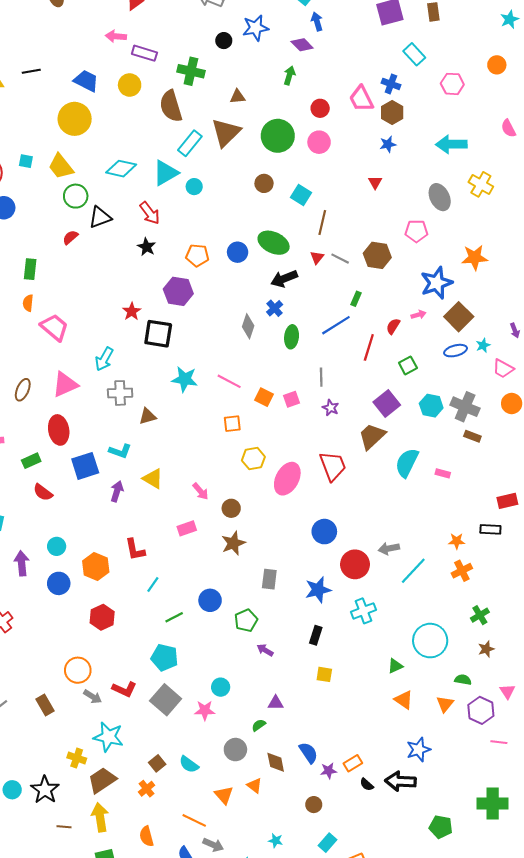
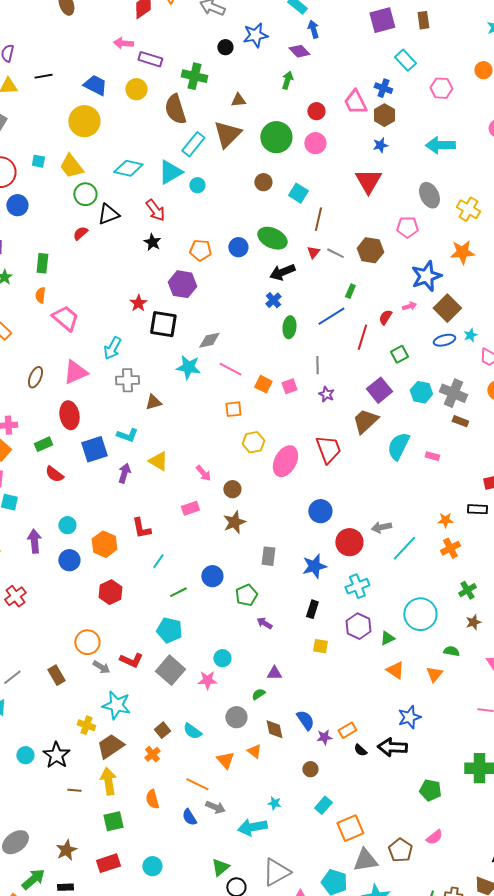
red triangle: (375, 182) -> (368, 181), size x2.0
yellow cross: (481, 184) -> (468, 209), moved
gray diamond: (248, 326) -> (209, 340), moved, turned 60
purple hexagon: (481, 710) -> (358, 626), moved

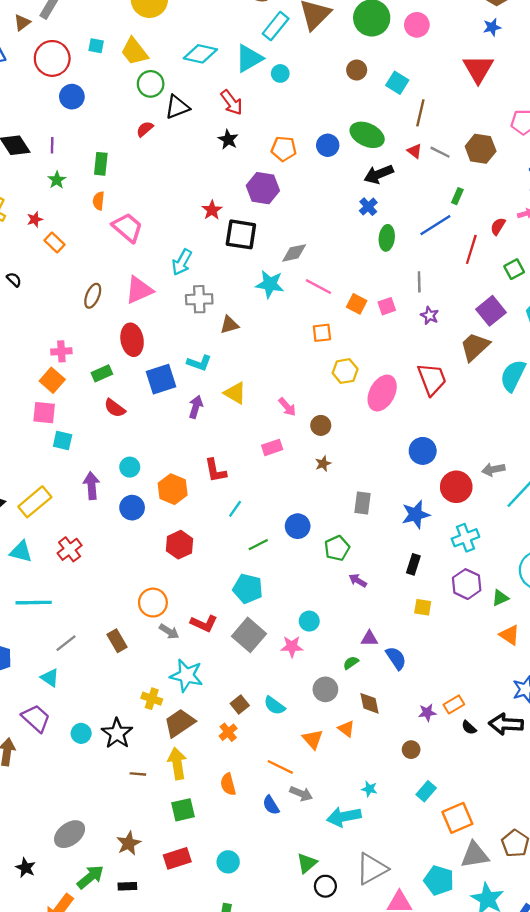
red triangle: (313, 252) -> (415, 151), turned -32
brown star: (234, 522) -> (323, 464), size x0.6
blue semicircle: (305, 720) -> (396, 658), moved

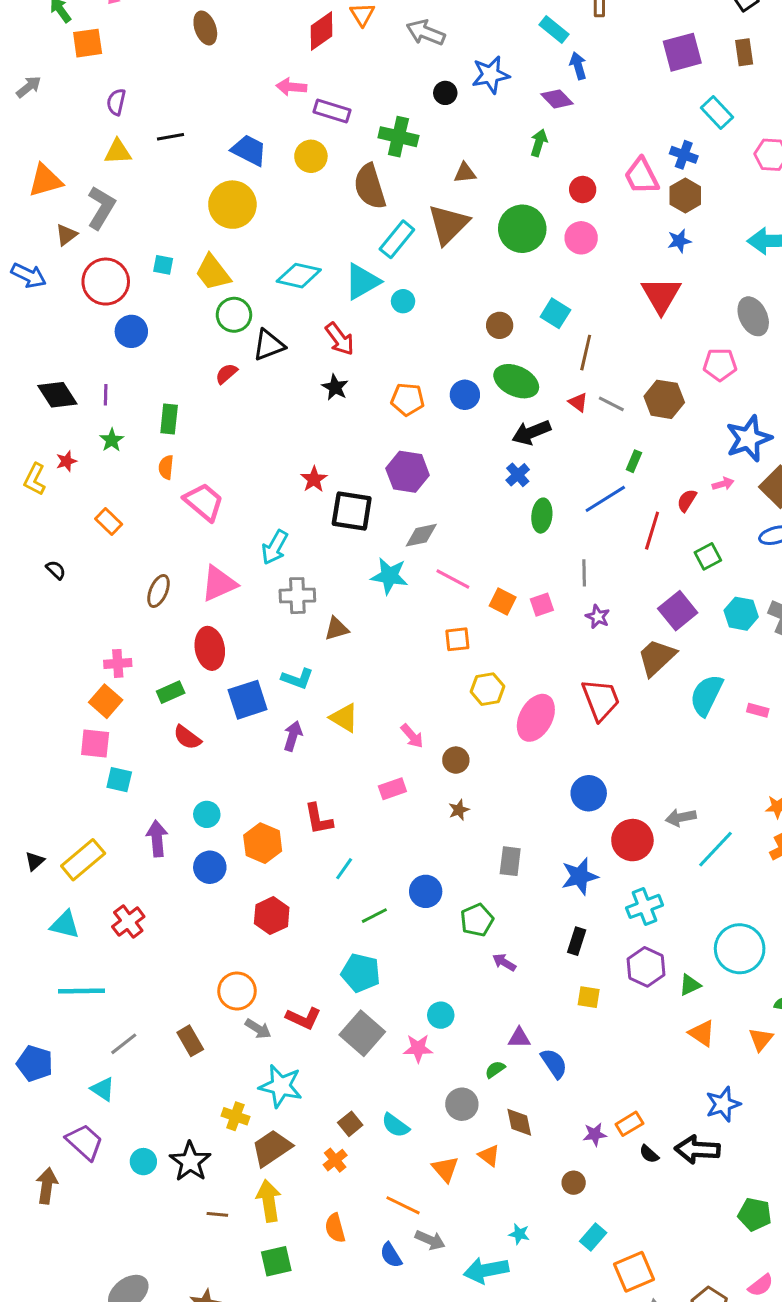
brown circle: (357, 70) -> (500, 325), moved
purple hexagon: (263, 188) -> (408, 472), moved
red star: (35, 219) -> (66, 461), moved

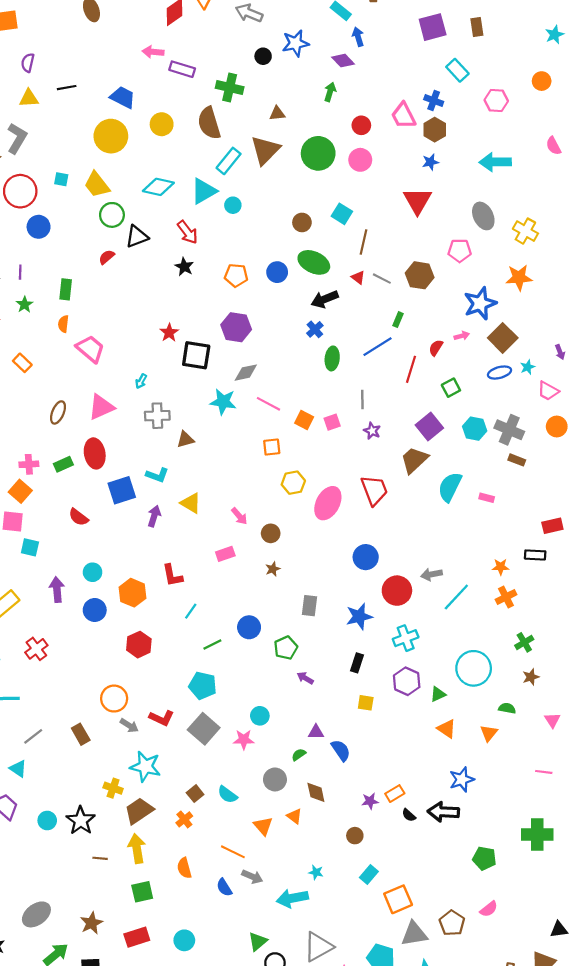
yellow circle: (311, 156) -> (162, 124), moved
cyan arrow: (275, 547) -> (141, 381), size x0.6
green rectangle: (171, 692) -> (63, 464), moved

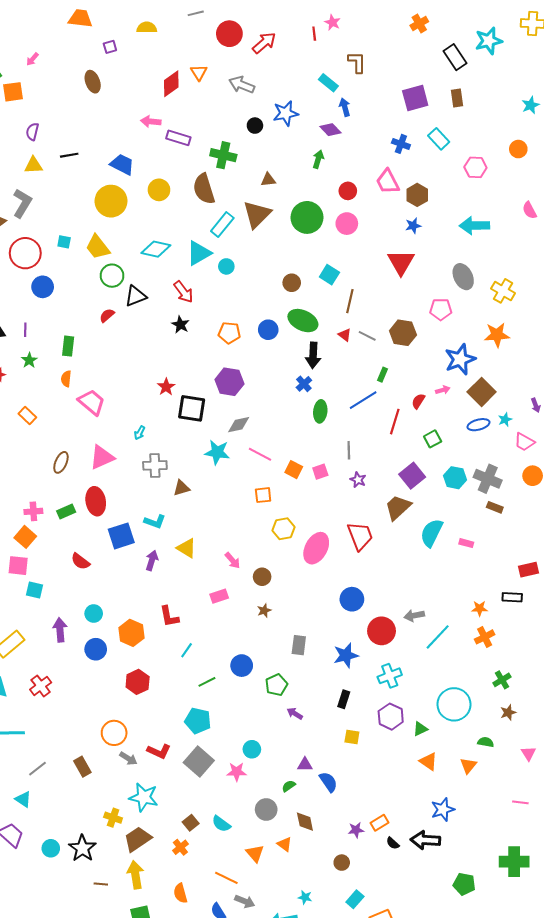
blue cross: (434, 100) -> (401, 144), moved
black arrow: (325, 299) -> (313, 355), turned -65

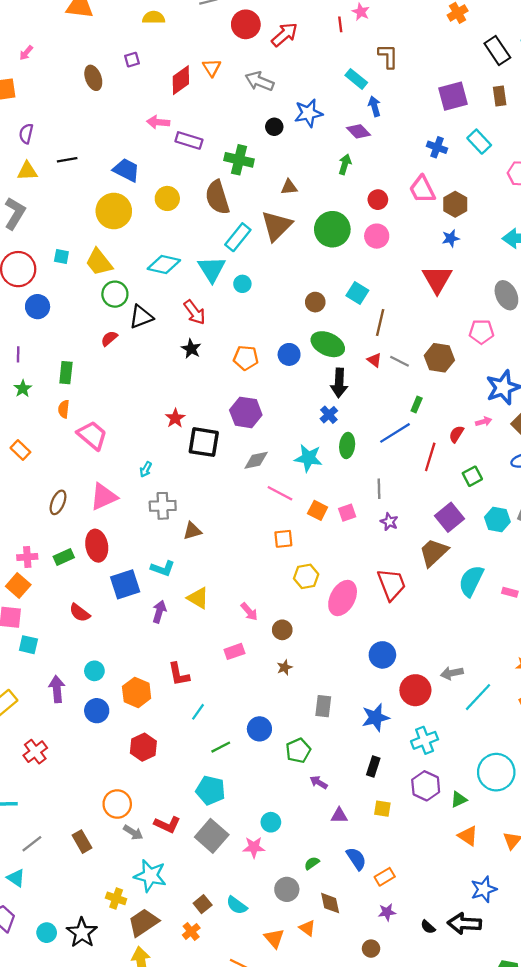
purple square: (110, 47) -> (132, 60), moved
cyan triangle: (199, 253) -> (212, 269), turned -32
cyan star: (217, 452) -> (308, 458), moved
purple triangle: (305, 765) -> (339, 815), moved
orange rectangle: (379, 823) -> (385, 877), moved

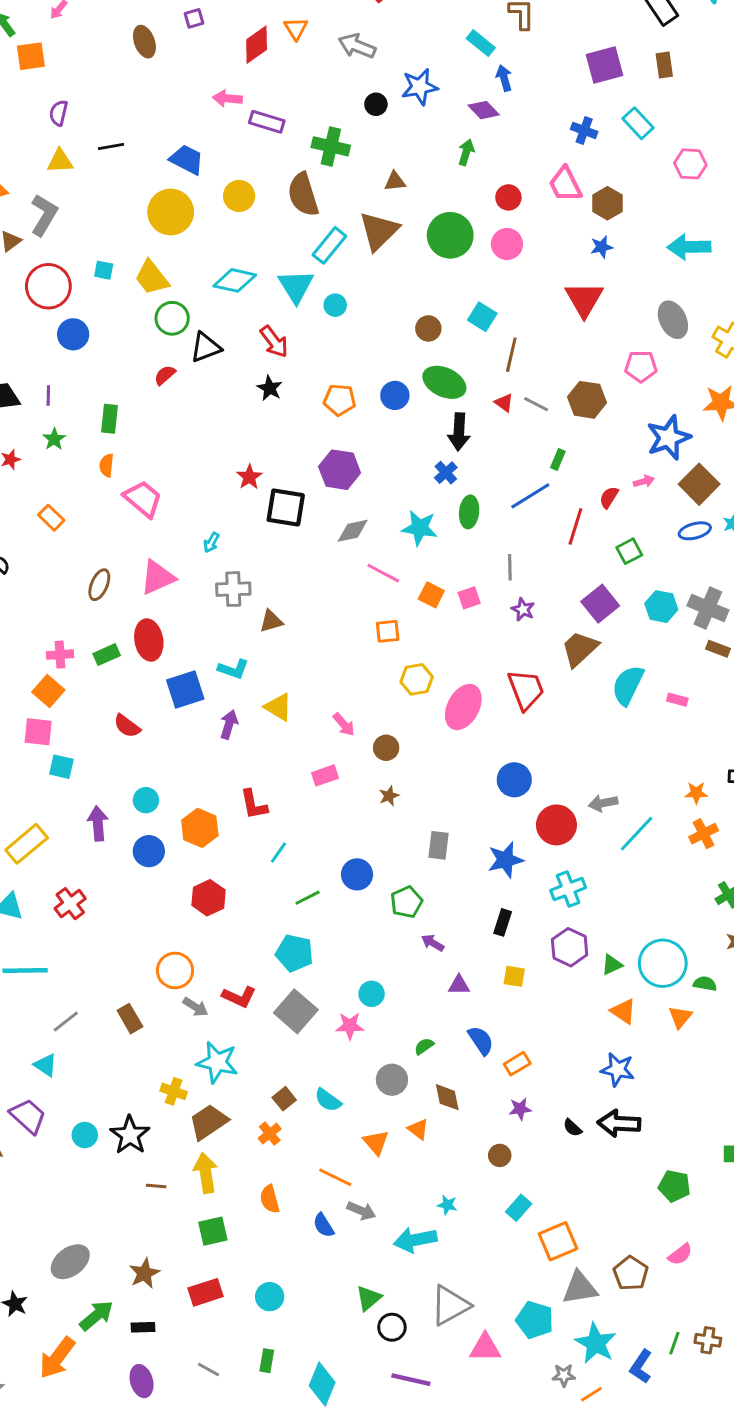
cyan circle: (496, 772) -> (663, 963), moved
blue star: (484, 889) -> (618, 1070), moved, turned 30

